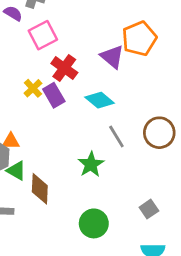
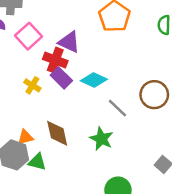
purple triangle: (112, 57) -> (69, 42), moved
purple rectangle: (54, 95) -> (61, 78), moved
brown diamond: (40, 189) -> (57, 133), moved

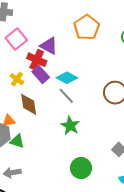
gray line: (117, 108) -> (66, 96), moved
brown diamond: (57, 133) -> (29, 104), moved

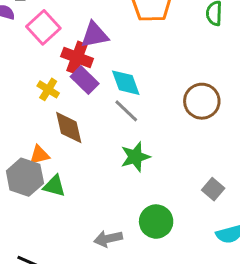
purple triangle: (49, 46) -> (95, 35), turned -36
cyan diamond: (67, 78) -> (126, 83), turned 45
green star: (70, 126) -> (135, 157), turned 30
gray arrow: (12, 173) -> (108, 239), moved

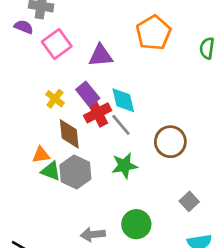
red cross: (77, 58) -> (98, 113), moved, turned 36
brown circle: (202, 101) -> (170, 142), moved
gray hexagon: (25, 177) -> (75, 172), moved
green triangle: (54, 186) -> (51, 171), moved

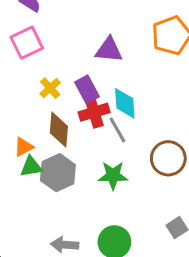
pink square: (57, 44) -> (27, 43), moved
orange triangle: (41, 155) -> (24, 147), turned -30
green triangle: (51, 171) -> (31, 167), turned -40

